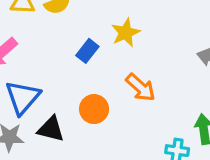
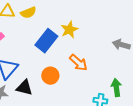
blue rectangle: (87, 51) -> (46, 41), size x1.6

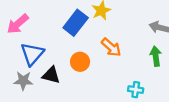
green arrow: (116, 88) -> (156, 56), moved

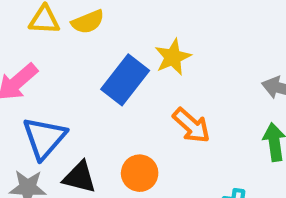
orange circle: (80, 62) -> (140, 173), moved

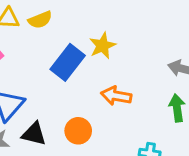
orange arrow: (191, 125) -> (116, 96), turned 148

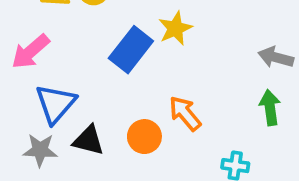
orange arrow: (116, 96) -> (185, 113), moved, turned 40

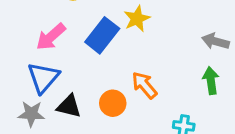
pink arrow: (30, 52) -> (51, 37), moved

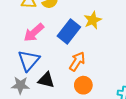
orange arrow: (144, 85) -> (77, 61), moved, turned 72
orange circle: (113, 103) -> (83, 85), moved

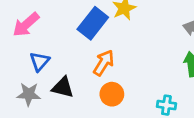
pink arrow: (34, 33) -> (26, 25), moved
blue triangle: (29, 60) -> (40, 61), size x0.7

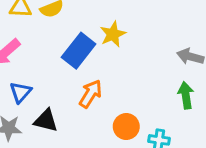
orange circle: (112, 94) -> (126, 127), moved

